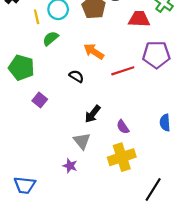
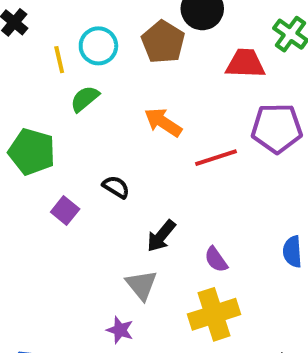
black semicircle: (76, 76) -> (116, 187), moved

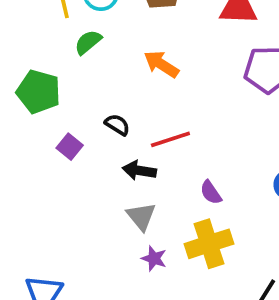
red line: (216, 158) -> (170, 139), moved
black arrow: (161, 236) -> (139, 170), moved, turned 60
purple star: (120, 330) -> (154, 258), moved

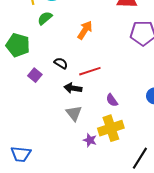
orange arrow: (161, 64) -> (85, 30), turned 90
purple star: (154, 258) -> (90, 140), moved

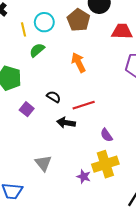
orange arrow: (85, 30) -> (78, 63), turned -60
gray triangle: (74, 113) -> (43, 163), moved

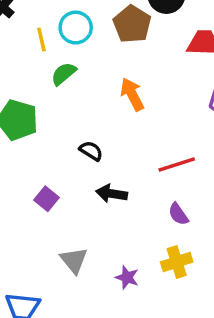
red line: (84, 105) -> (177, 164), moved
purple square: (27, 109) -> (47, 199), moved
yellow cross: (105, 164) -> (177, 262), size x0.7
purple star: (84, 177) -> (127, 277), moved

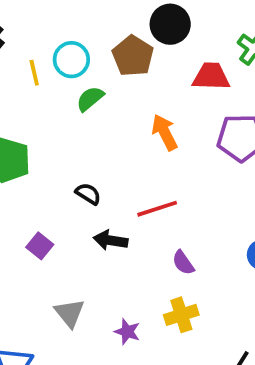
green semicircle: (64, 74) -> (90, 99), moved
orange arrow: (132, 94) -> (165, 132), moved
red line: (177, 164) -> (157, 209), moved

